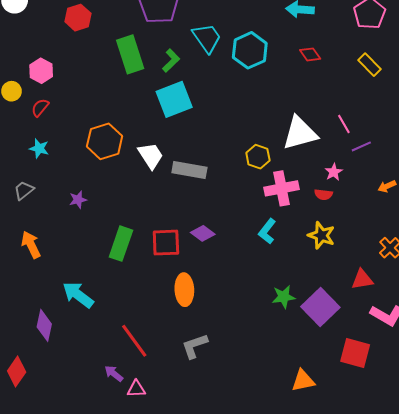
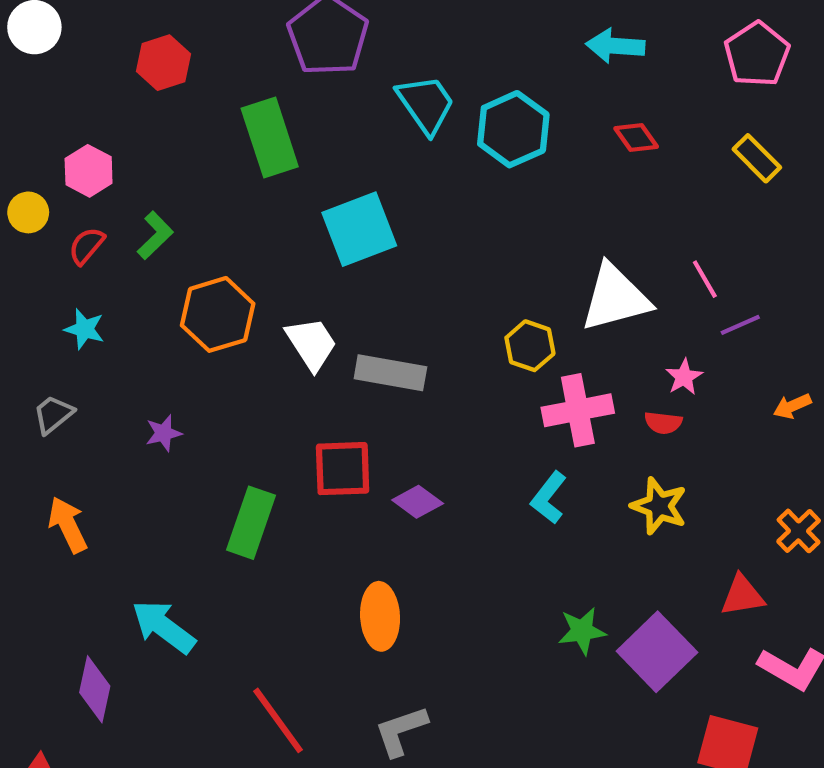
green L-shape: (171, 61) -> (155, 235), moved
red square: (166, 243) -> (343, 469), moved

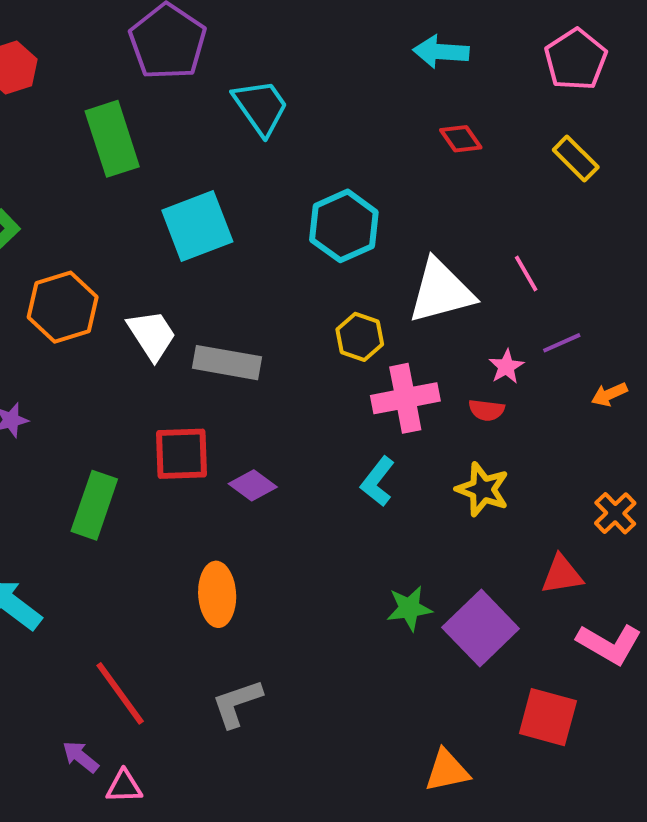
cyan hexagon: (513, 129) -> (344, 226), moved
purple line: (740, 325) -> (562, 343), moved

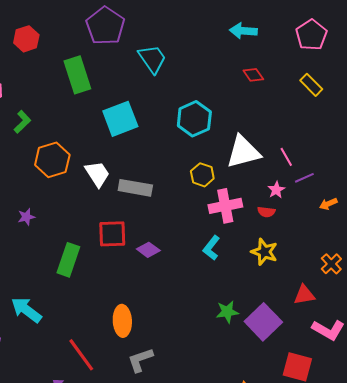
pink line: (526, 273) -> (286, 157), moved
orange ellipse: (217, 594) -> (122, 321), moved

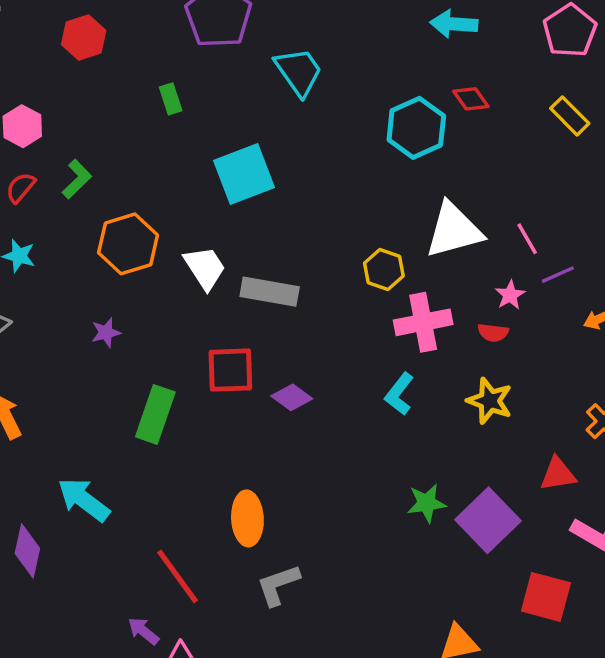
green rectangle: (77, 75) -> (171, 99), size x0.5
cyan hexagon: (194, 119) -> (416, 128), moved
purple star: (26, 217) -> (106, 333), moved

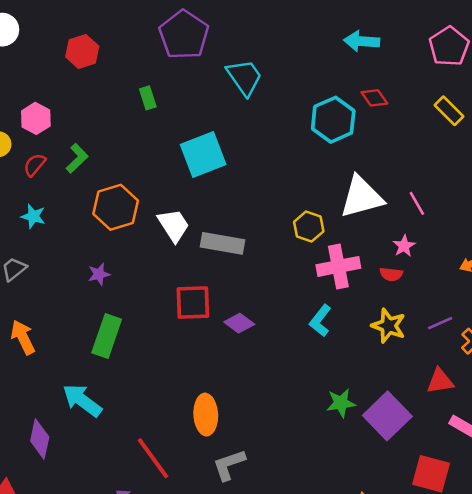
purple line: (558, 275) -> (440, 323), moved
green rectangle: (155, 414) -> (107, 336), moved

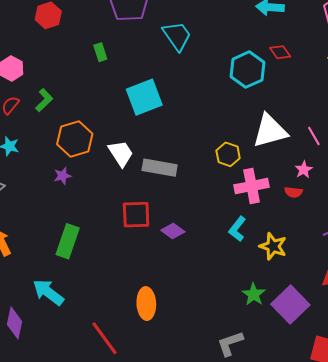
purple star: (99, 274) -> (63, 176), moved
yellow star: (389, 326) -> (273, 246), moved
green star: (341, 403) -> (254, 294), turned -30
gray L-shape: (229, 465) -> (230, 343), moved

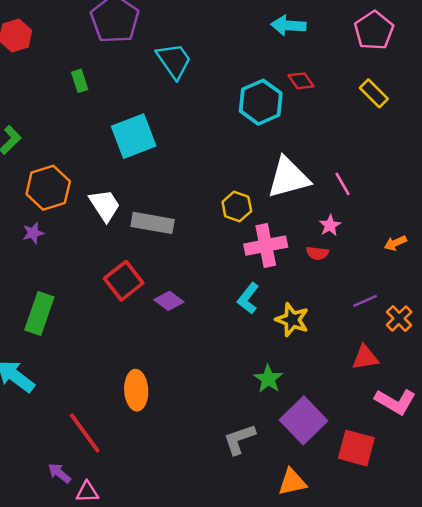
red square: (136, 215) -> (124, 281), turned -36
purple square: (290, 305) -> (303, 420), moved

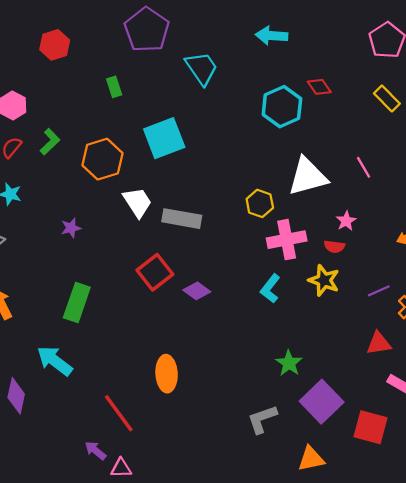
cyan arrow: (288, 25) -> (271, 36), moved
pink line: (342, 184) -> (364, 167), moved
orange hexagon: (48, 188) -> (102, 159), moved
yellow star: (292, 320) -> (324, 280), moved

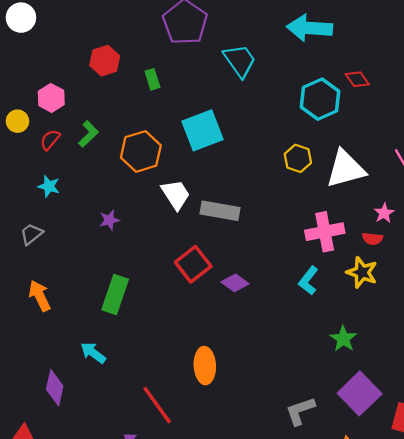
cyan arrow: (271, 36) -> (310, 28), size x1.4
red hexagon: (55, 45) -> (105, 61), moved
yellow hexagon: (260, 203) -> (298, 158), moved
cyan arrow: (55, 361) -> (93, 353), size x0.7
green star: (289, 363) -> (343, 339), moved

